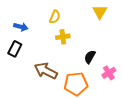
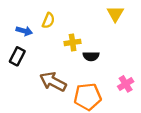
yellow semicircle: (55, 17) -> (48, 21), moved
black semicircle: (90, 57) -> (91, 56), moved, turned -120

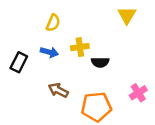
blue arrow: (24, 31) -> (49, 52), moved
brown arrow: (53, 82) -> (58, 90), size x0.7

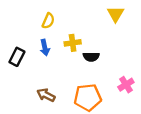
blue arrow: (49, 52) -> (45, 48), turned 63
brown arrow: (58, 90) -> (46, 95), moved

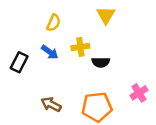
yellow triangle: (116, 14) -> (106, 15), moved
blue arrow: (45, 48) -> (50, 52), turned -42

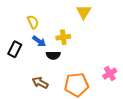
yellow semicircle: (54, 23) -> (33, 22), moved, turned -48
black semicircle: (101, 62) -> (53, 55), moved

